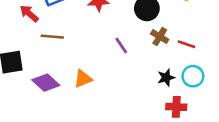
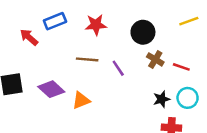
brown line: (52, 37) -> (87, 59), moved
purple diamond: (46, 83) -> (51, 89), moved

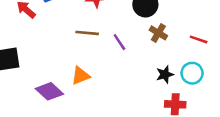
red line: (181, 67) -> (199, 39), moved
purple diamond: (51, 89) -> (49, 91), moved

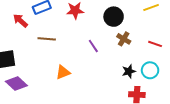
brown line: (87, 33) -> (47, 39), moved
purple diamond: (49, 91) -> (16, 83), moved

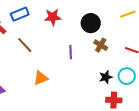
brown line: (47, 39) -> (25, 45), turned 42
purple line: (93, 46) -> (71, 52), turned 32

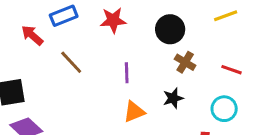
purple line: (71, 52) -> (127, 73), moved
black star: (106, 77) -> (173, 98), moved
orange triangle: (41, 78) -> (134, 112), moved

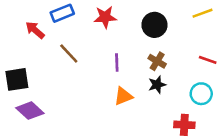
brown cross: (185, 62) -> (157, 61), moved

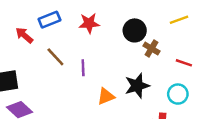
brown cross: (157, 61) -> (151, 48), moved
purple line: (117, 63) -> (83, 68), moved
black star: (157, 85) -> (137, 86), size x1.5

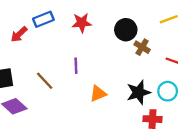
red arrow: (24, 35) -> (19, 34), turned -84
brown line: (55, 57) -> (45, 81), moved
black star: (137, 86) -> (139, 92), moved

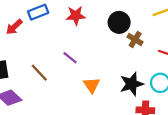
purple line: (76, 66) -> (70, 58), turned -49
orange triangle: (98, 94) -> (92, 85), turned -42

